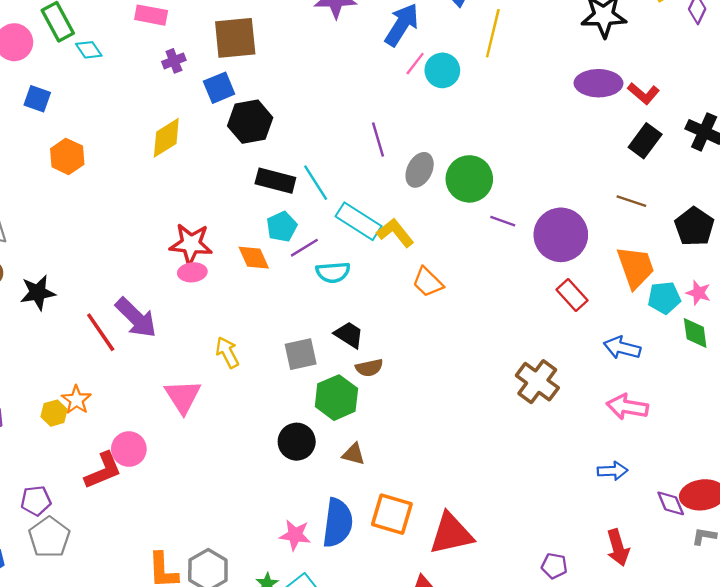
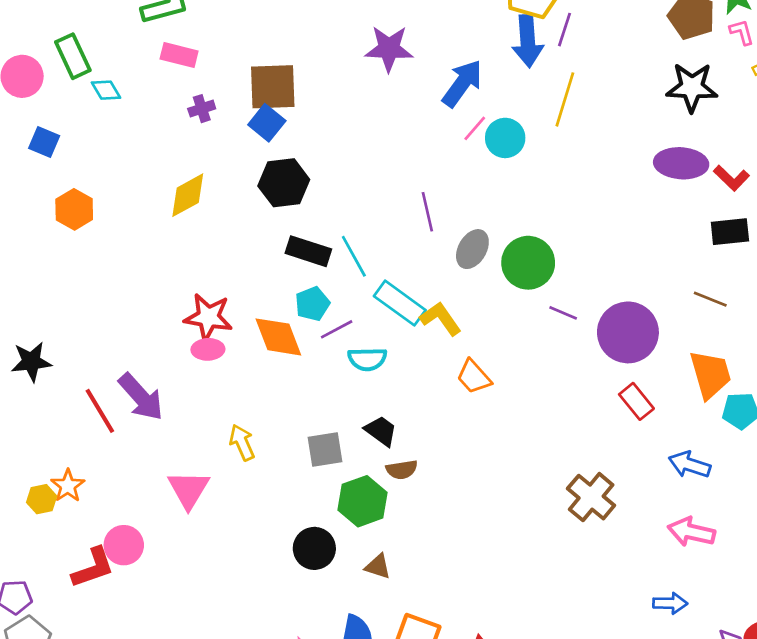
blue square: (219, 88) -> (267, 123), moved, turned -32
black rectangle: (645, 141) -> (730, 232), turned 44
orange diamond: (254, 258) -> (278, 337), size x1.4

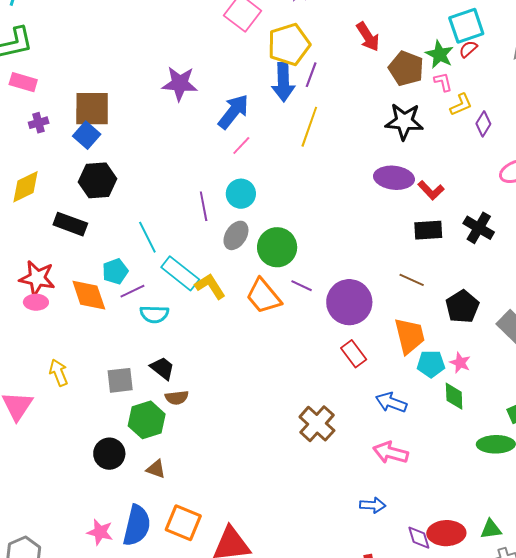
cyan circle: (505, 138) -> (241, 194), moved
black rectangle: (308, 251) -> (70, 224), moved
orange trapezoid: (474, 377) -> (263, 296), moved, size x1.4

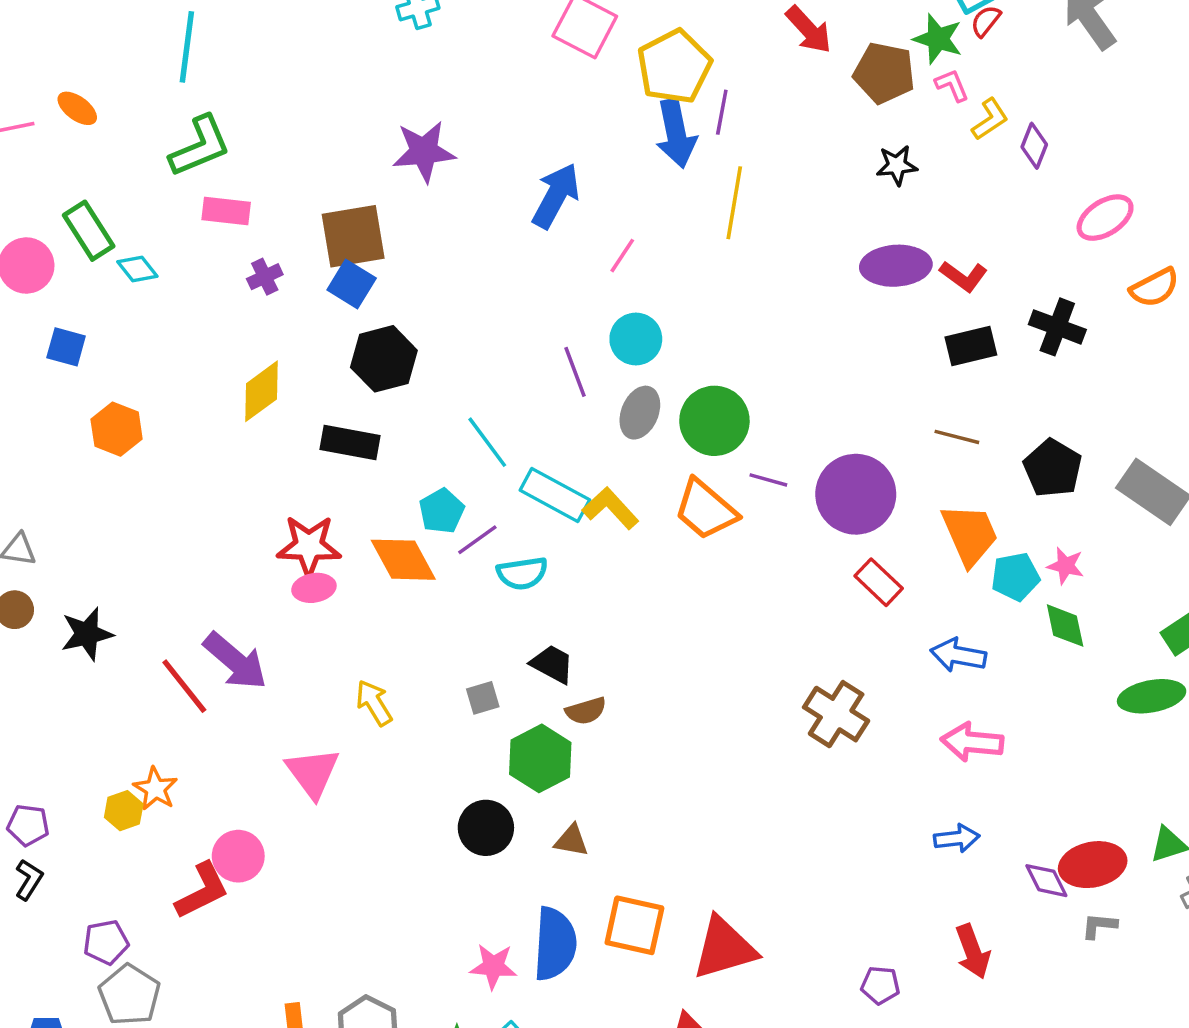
purple star: (180, 84) -> (424, 151), moved
blue arrow: (233, 112) -> (556, 196), moved
black star: (404, 121) -> (897, 165), size x0.6
gray square: (120, 380) -> (483, 698), size x0.7

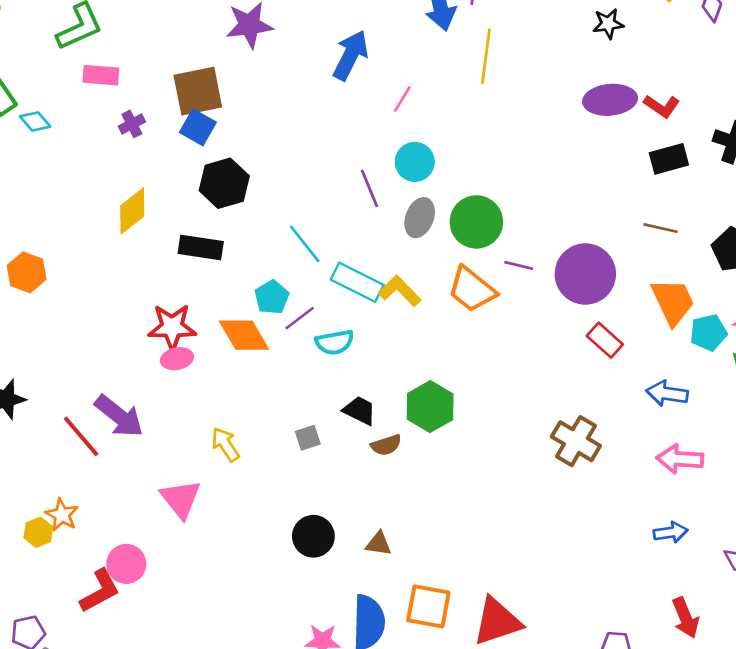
orange hexagon: (117, 429) -> (27, 272), moved
green hexagon: (540, 758) -> (430, 407), moved

